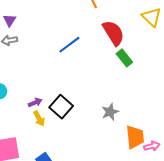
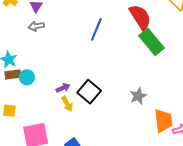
blue line: (69, 45) -> (96, 29), turned -30
green rectangle: (124, 58) -> (151, 42), size x1.5

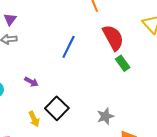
green rectangle: (151, 42) -> (123, 63), size x0.6
purple arrow: (63, 88) -> (31, 82), moved, turned 48

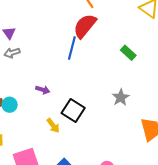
red semicircle: (113, 38) -> (85, 26), moved, turned -100
gray star: (105, 116) -> (121, 97), moved

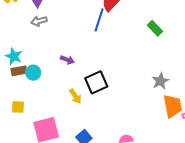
gray star: (121, 97) -> (160, 81), moved
black square: (73, 111) -> (96, 82), turned 30

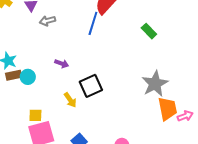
gray arrow: (39, 21) -> (47, 21), moved
gray star: (160, 81) -> (155, 84), size x1.5
yellow square: (18, 107) -> (35, 115), moved

